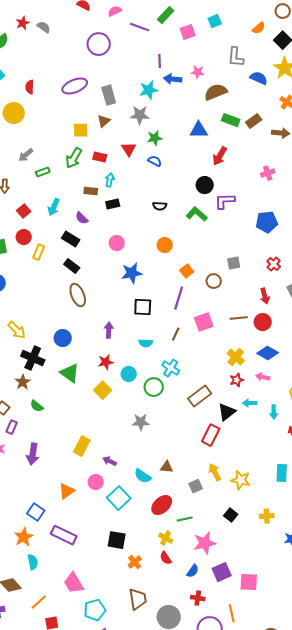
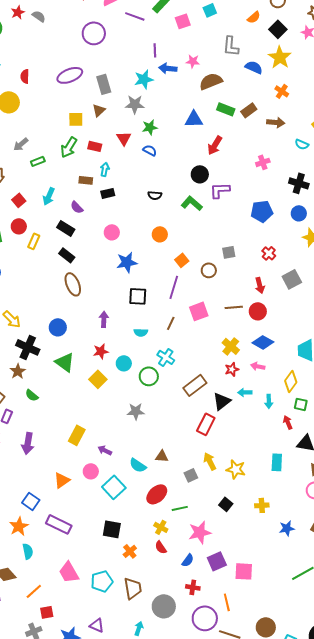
cyan pentagon: (95, 610) -> (102, 581), moved

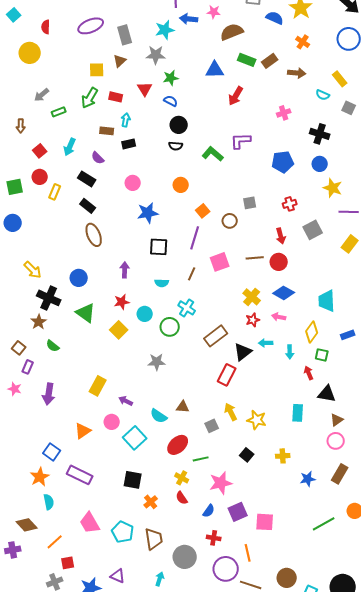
black circle: (200, 174) -> (179, 125), moved
red cross: (269, 253) -> (290, 204), turned 32
cyan pentagon: (102, 581) -> (123, 532), turned -30

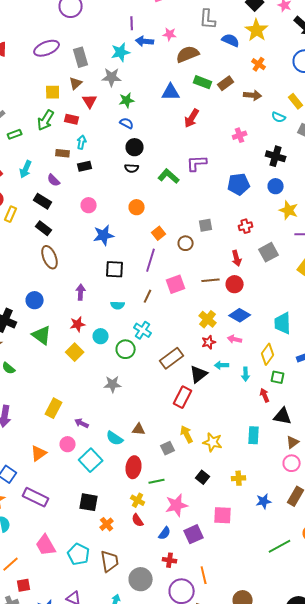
red triangle: (145, 89) -> (90, 101), moved
red ellipse: (178, 445) -> (134, 467), turned -40
pink square: (265, 522) -> (223, 515), moved

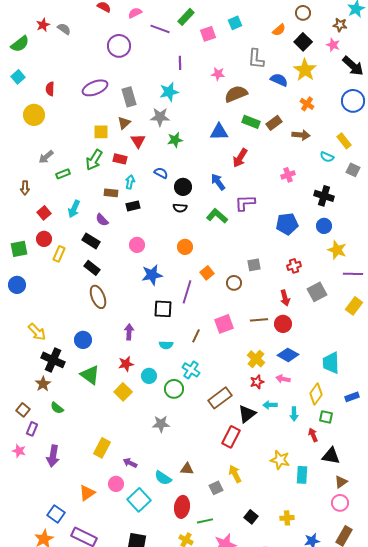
blue arrow: (145, 41) -> (218, 182), moved, turned 48
blue semicircle: (127, 123) -> (161, 173), moved
purple line: (151, 260) -> (187, 292), moved
yellow star: (213, 442) -> (280, 460), moved

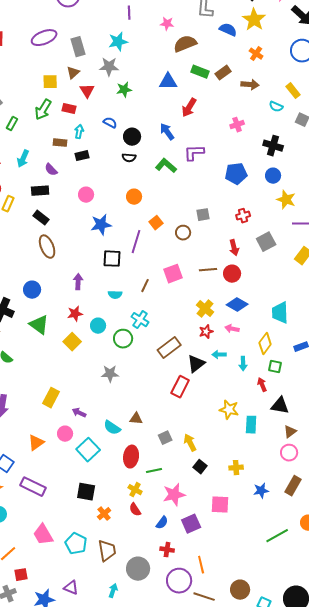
green rectangle: (63, 174) -> (12, 124), turned -40
black rectangle: (91, 241) -> (40, 191), turned -36
yellow arrow: (235, 474) -> (190, 443), moved

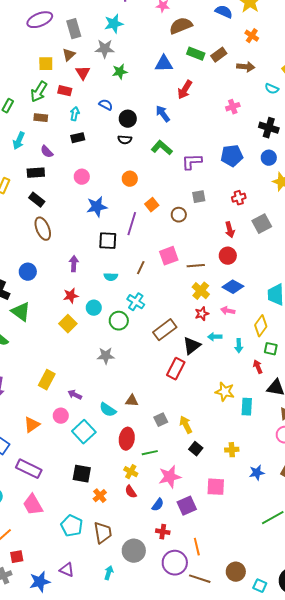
brown rectangle: (60, 143) -> (41, 118), moved
purple L-shape: (194, 153) -> (192, 162), moved
brown line: (208, 270) -> (196, 266), moved
green triangle: (39, 325) -> (21, 312), moved
pink trapezoid: (43, 535) -> (33, 505), moved

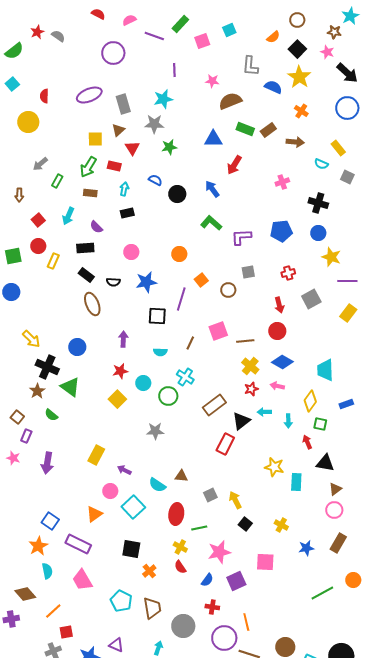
black semicircle: (125, 140) -> (113, 282), moved
orange triangle: (32, 425) -> (94, 514), moved
yellow cross: (232, 450) -> (281, 525), turned 32

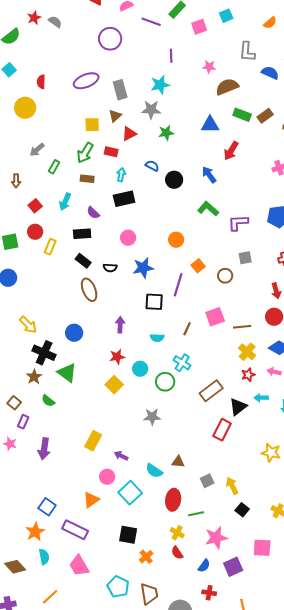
red triangle: (132, 148) -> (129, 134), turned 35
black rectangle: (127, 213) -> (124, 199), size x1.5
brown diamond: (25, 594) -> (15, 567), moved

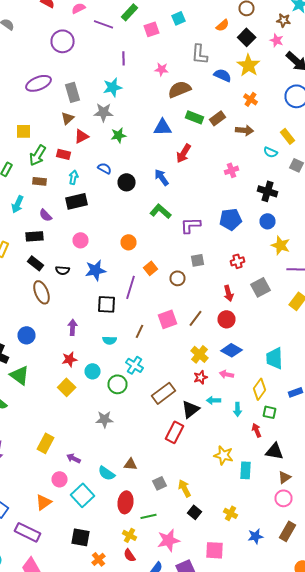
yellow square: (92, 125) -> (24, 131), moved
brown line: (242, 327) -> (196, 318), moved, turned -48

